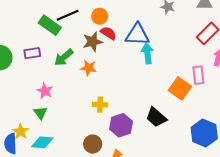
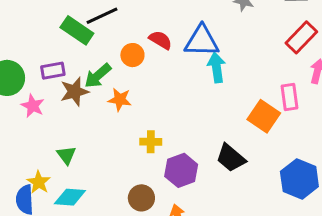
orange circle: (100, 16) -> (132, 55), moved
brown star: (93, 42) -> (74, 92), moved
orange star: (89, 68) -> (120, 100), moved
pink star: (45, 91) -> (33, 106), moved

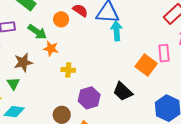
green arrow: (98, 76) -> (37, 32), turned -108
brown star: (74, 92) -> (23, 62), moved
yellow cross: (151, 142) -> (68, 70), moved

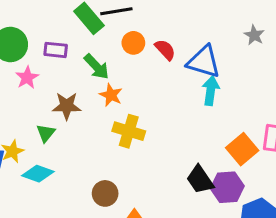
orange circle: (61, 19) -> (133, 43), moved
yellow cross: (68, 70) -> (129, 131), size x1.5
purple hexagon: (89, 98) -> (227, 187), moved

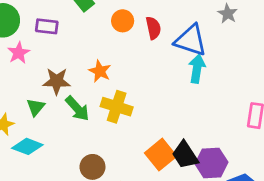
gray star: (254, 35) -> (228, 14), moved
red semicircle: (165, 50) -> (153, 28), turned 30
green arrow: (97, 67) -> (77, 109), moved
orange square: (242, 149) -> (161, 155), moved

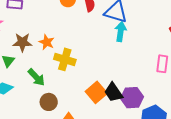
orange star: (100, 71) -> (47, 42), moved
green arrow: (77, 109) -> (36, 77), moved

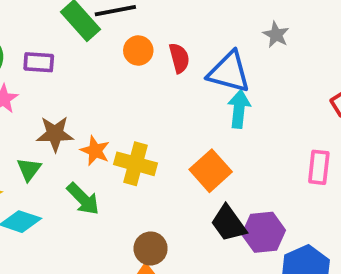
orange star: (47, 42) -> (95, 151), moved
orange square: (96, 92) -> (211, 171), moved
brown circle: (49, 102) -> (151, 249), moved

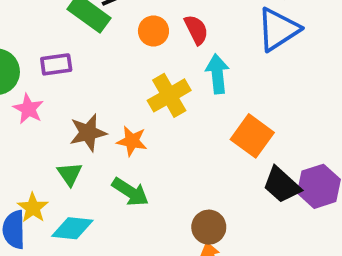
blue triangle: (229, 72) -> (278, 29), moved, turned -36
cyan arrow: (239, 109) -> (217, 74), moved
yellow cross: (136, 164) -> (169, 95), moved, turned -33

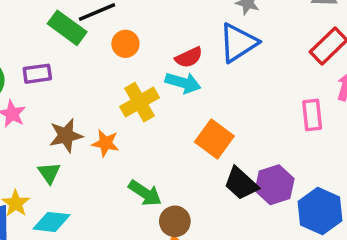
red semicircle: (196, 30) -> (189, 57), moved, turned 92
cyan arrow: (217, 74) -> (183, 83), turned 112
green arrow: (130, 192) -> (145, 193), moved

